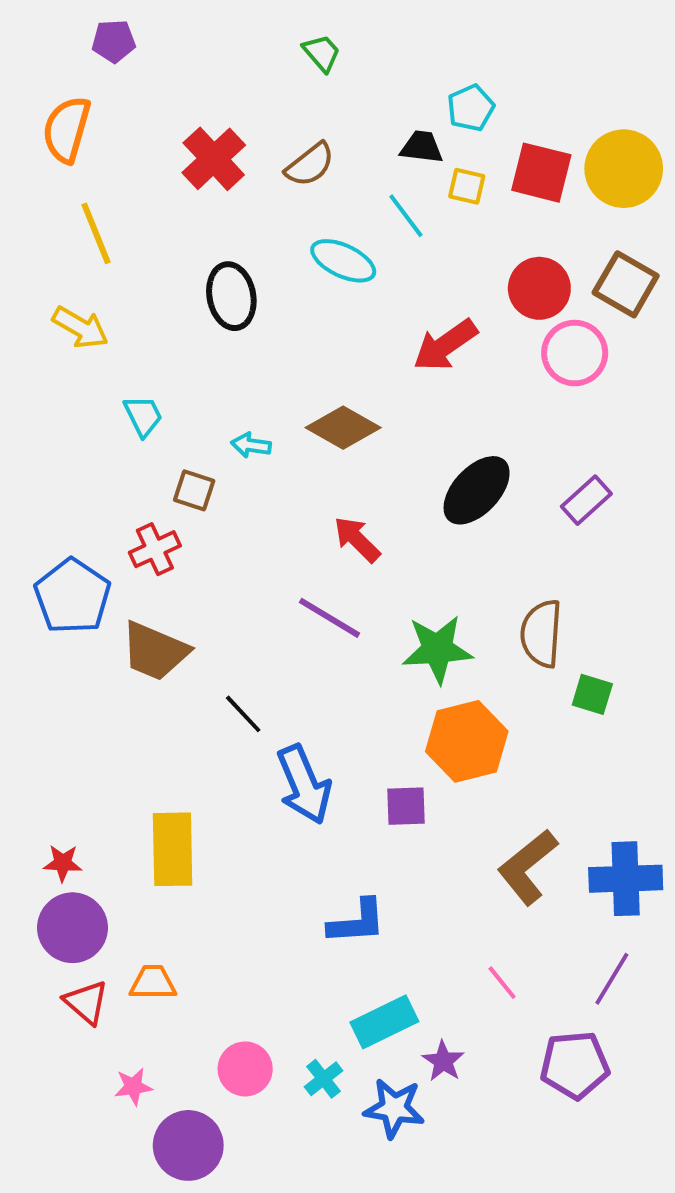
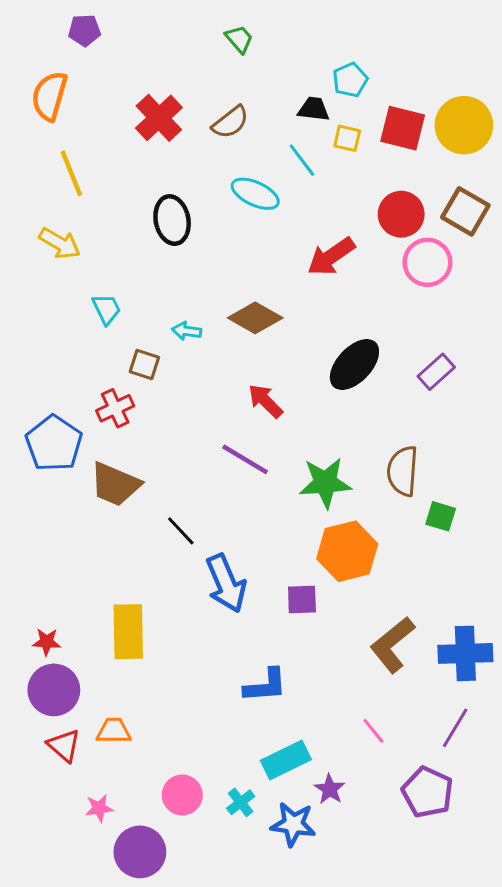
purple pentagon: (575, 1065) -> (427, 792), turned 30

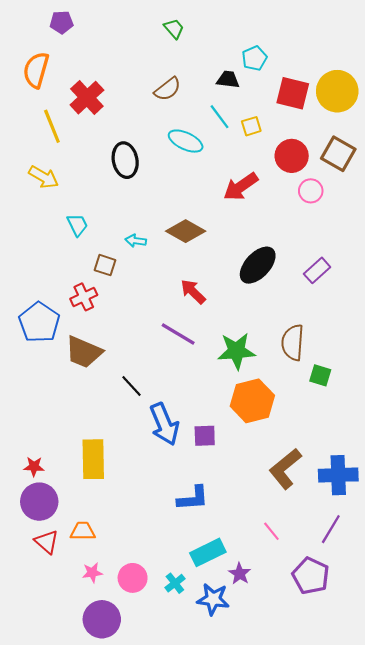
red cross: (159, 118) -> (87, 98), moved
yellow square: (347, 138) -> (251, 126), moved, turned -30
pink circle: (427, 262) -> (311, 191), size x0.7
purple square: (302, 599) -> (205, 436), moved
pink star: (99, 808) -> (92, 573), moved

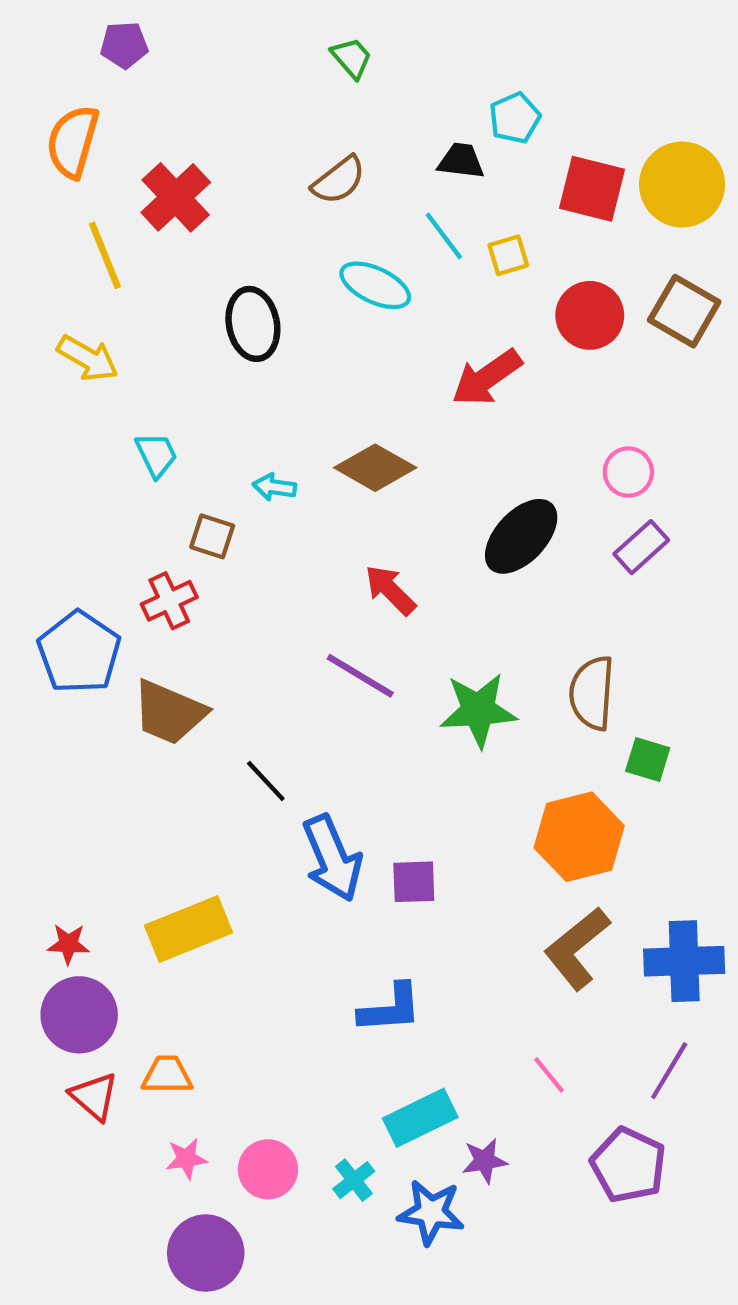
pink circle: (311, 191) -> (628, 472), moved
orange hexagon: (252, 401) -> (579, 837), moved
yellow rectangle: (93, 459) -> (189, 929), turned 69
purple star: (240, 574) -> (485, 1161), turned 30

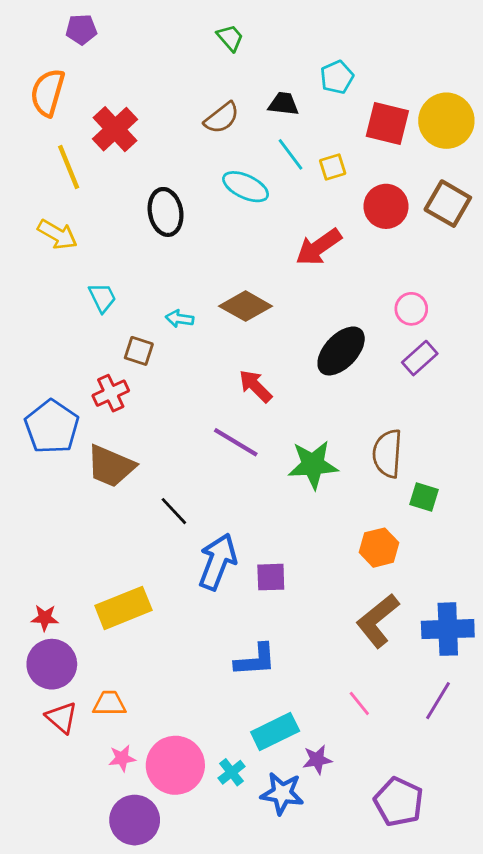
black trapezoid: (461, 161) -> (283, 104), moved
orange hexagon: (579, 837) -> (379, 548), size x0.7
blue arrow: (332, 858) -> (217, 562), turned -136
purple pentagon: (628, 1165) -> (399, 802), moved
pink circle: (268, 1169) -> (175, 765), size x1.5

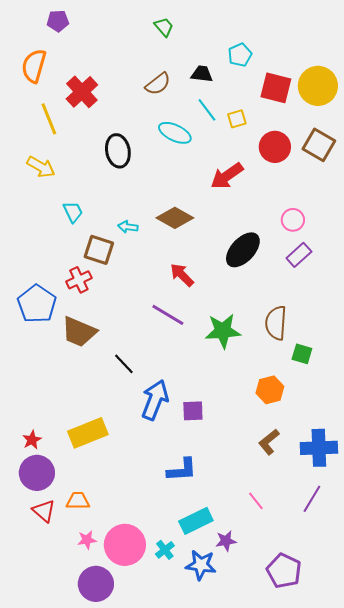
brown square: (139, 351) -> (99, 250), size x1.4
red star: (45, 618) -> (32, 440), turned -30
brown L-shape: (378, 621) -> (269, 442), size x0.7

